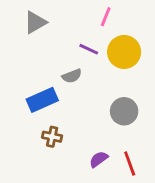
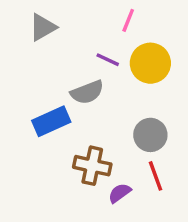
gray semicircle: (72, 76) -> (87, 92), size x1.4
brown cross: (52, 137) -> (92, 166), moved, size x1.5
red line: (130, 163) -> (155, 176), moved

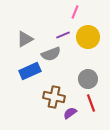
gray triangle: (43, 27) -> (25, 39), moved
purple line: (108, 60) -> (63, 35), turned -48

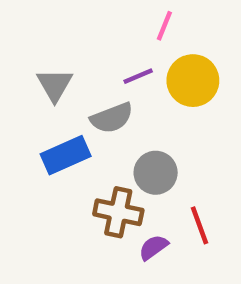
gray triangle: (25, 39) -> (55, 85), turned -30
gray circle: (88, 79) -> (156, 173), moved

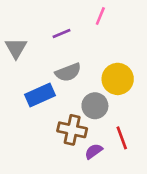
purple line: (138, 76) -> (61, 33), moved
yellow circle: (193, 81) -> (118, 79), moved
gray triangle: (55, 85) -> (16, 48), moved

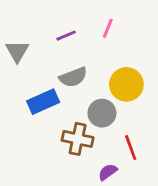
pink line: (100, 16) -> (108, 28), moved
purple semicircle: (94, 151) -> (108, 172), moved

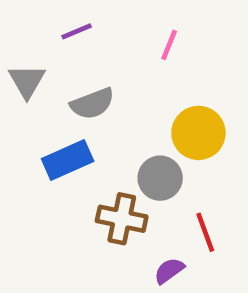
purple line: (66, 36) -> (77, 31), moved
gray semicircle: (73, 77) -> (92, 104), moved

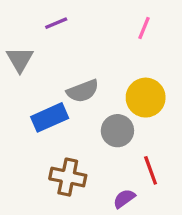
pink line: (169, 45) -> (144, 28), moved
gray semicircle: (92, 104) -> (83, 91), moved
brown cross: (122, 219) -> (68, 177), moved

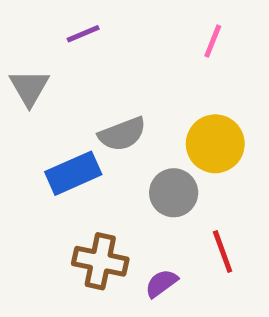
purple semicircle: (124, 199) -> (161, 283), moved

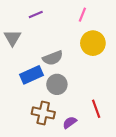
pink line: (213, 41) -> (82, 15), moved
yellow circle: (215, 144) -> (93, 43), moved
gray circle: (174, 193) -> (57, 84), moved

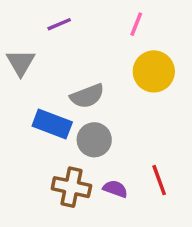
blue rectangle: (32, 75) -> (52, 124), turned 45
purple semicircle: (70, 122) -> (115, 189), moved, turned 56

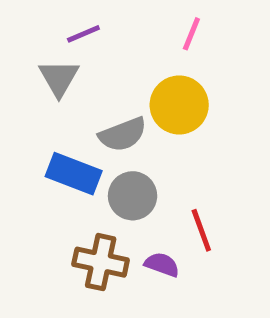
gray triangle: (21, 63) -> (59, 78), moved
yellow circle: (154, 71) -> (179, 105), moved
red line: (159, 180) -> (201, 230), moved

